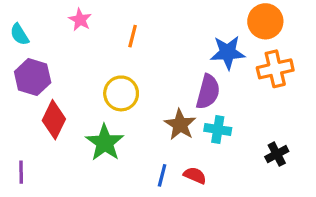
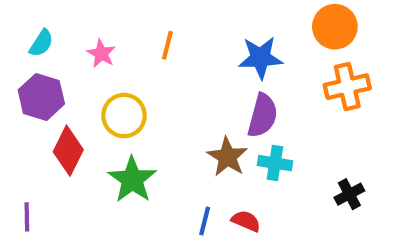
pink star: (80, 20) -> (101, 54), moved
cyan semicircle: (19, 34) -> (41, 43), moved, turned -115
blue star: (228, 52) -> (260, 58), moved
yellow circle: (121, 93) -> (124, 116), moved

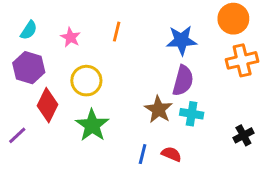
purple line: (27, 217) -> (17, 135), moved, turned 48

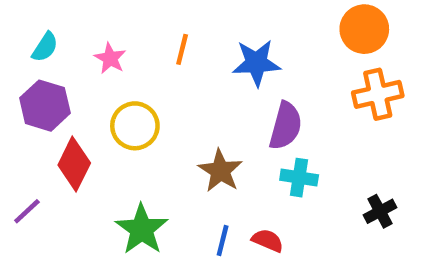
blue star: (181, 40) -> (256, 63), moved
brown star: (158, 109) -> (220, 171), moved
green star: (92, 125) -> (142, 229), moved

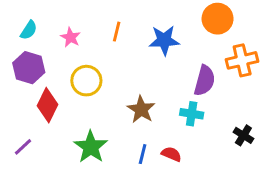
orange circle: (364, 29) -> (218, 19), moved
purple semicircle: (286, 126) -> (205, 81), moved
purple line: (27, 211) -> (23, 147), moved
black cross: (380, 211) -> (243, 135), turned -30

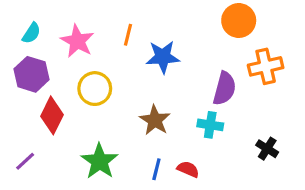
pink star: (71, 37) -> (77, 41), size x1.5
blue star: (164, 40) -> (163, 57), moved

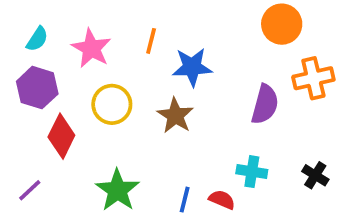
brown star: (155, 120) -> (175, 116), moved
cyan cross: (210, 125) -> (252, 172), moved

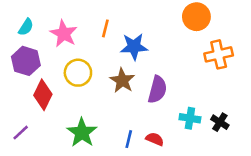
purple semicircle: (265, 104) -> (157, 90), moved
cyan cross: (252, 172) -> (190, 118), moved

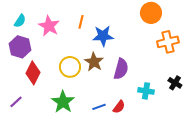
yellow circle: (78, 73) -> (70, 67), moved
black cross: (220, 122) -> (175, 83), moved
blue line: (129, 139) -> (99, 107), turned 56
red semicircle: (155, 139) -> (119, 107), turned 104

